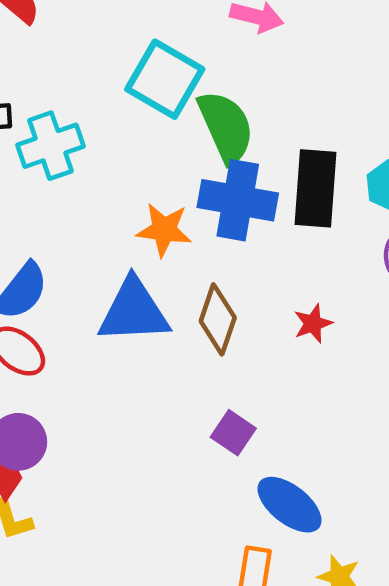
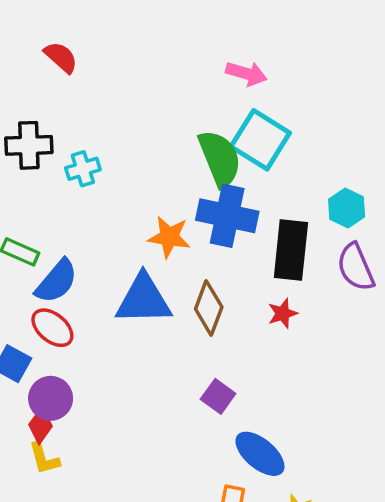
cyan square: (165, 79) -> (260, 140), moved
cyan cross: (51, 146) -> (83, 169), size x0.7
black rectangle: (315, 188) -> (291, 250), moved

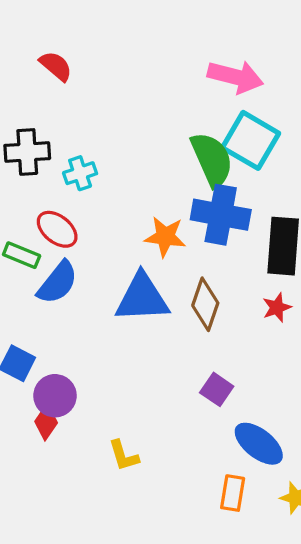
pink arrow: (246, 74) -> (235, 77), size x1.4
red ellipse: (52, 328) -> (57, 229), moved
yellow L-shape: (44, 458) -> (124, 456), moved

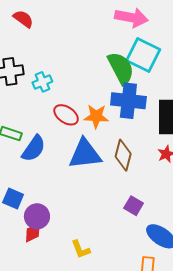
red ellipse: (57, 229) -> (66, 115), moved
red diamond: (46, 422) -> (33, 233), turned 35

